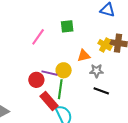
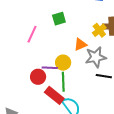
yellow cross: (105, 45) -> (99, 30), turned 32
gray star: (97, 71) -> (96, 57), size x1.5

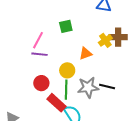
gray star: (96, 57) -> (88, 87), moved
purple line: (50, 68) -> (39, 54), moved

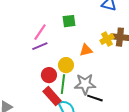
purple line: (39, 54) -> (40, 46), turned -35
red circle: (41, 83) -> (49, 75), moved
black line: (107, 86) -> (95, 98), moved

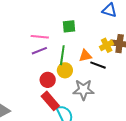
pink line: (40, 32) -> (40, 37), turned 60
green line: (63, 84) -> (62, 55), moved
black line: (95, 98) -> (98, 65), moved

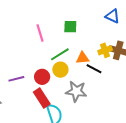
pink line: (40, 37) -> (40, 33), turned 60
purple line: (39, 51) -> (16, 79), moved
green line: (62, 55) -> (60, 54), turned 42

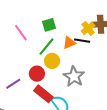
green square: (70, 27) -> (49, 25), moved
black line: (94, 69) -> (82, 41), moved
gray star: (76, 91) -> (74, 76), turned -30

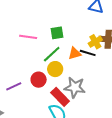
pink line: (21, 33) -> (28, 37), turned -54
gray star: (74, 76) -> (75, 87), turned -30
red rectangle: (43, 94) -> (60, 97), moved

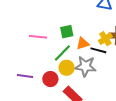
orange triangle: (75, 53) -> (83, 43), moved
purple line: (14, 86) -> (25, 76), moved, turned 35
gray star: (75, 87) -> (85, 66), moved

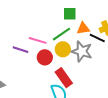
pink line: (38, 37) -> (38, 40), moved

